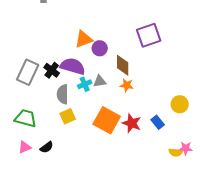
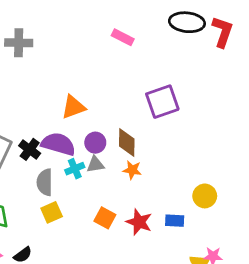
purple circle: (100, 48) -> (95, 143), moved
orange square: (107, 120) -> (105, 218), size x0.6
blue rectangle: (158, 122) -> (175, 221), turned -48

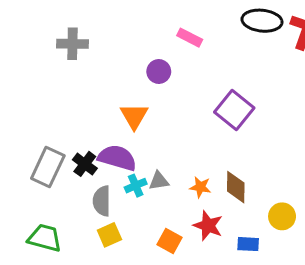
purple square: (162, 102) -> (234, 110), turned -32
orange triangle: (73, 107) -> (134, 116), turned -40
purple circle: (95, 143) -> (159, 72), moved
brown diamond: (127, 143) -> (236, 187), moved
red star: (139, 222) -> (208, 226), moved

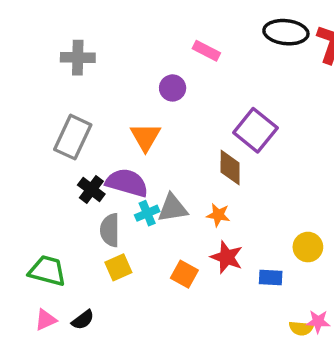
gray rectangle: (48, 167) -> (73, 137), moved
gray triangle: (159, 181) -> (173, 208), size x1.4
brown diamond: (236, 187) -> (230, 168), moved

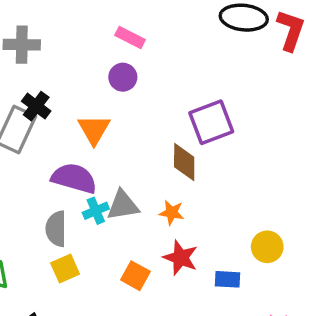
pink rectangle: (206, 51) -> (130, 37), moved
purple square: (255, 130) -> (211, 122), turned 30
black cross: (91, 190) -> (36, 106), moved

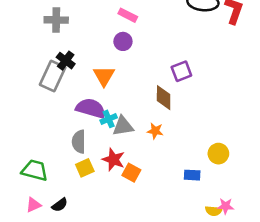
purple square: (211, 122) -> (181, 71), size x0.7
cyan cross: (96, 211) -> (109, 119), moved
red star: (181, 258) -> (113, 160), moved

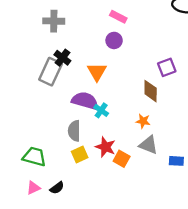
cyan cross: (109, 119) -> (101, 110), turned -32
gray triangle: (123, 126) -> (148, 145), moved, turned 30

